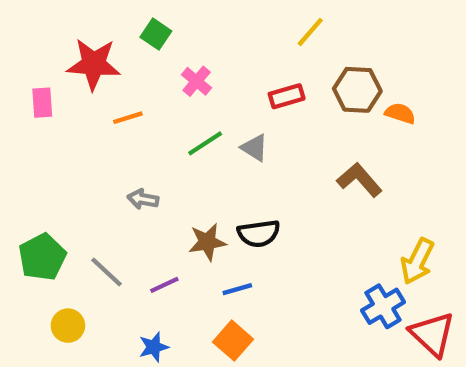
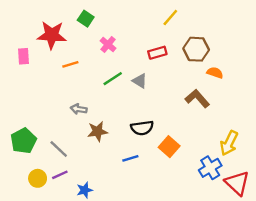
orange semicircle: (400, 113) -> (215, 73), moved
brown star: (207, 242) -> (97, 131), moved
purple line: (164, 285) -> (60, 175), moved
orange square: (233, 341) -> (169, 147), moved

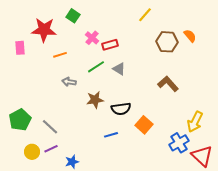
red rectangle: (157, 53) -> (110, 45), moved
orange semicircle: (215, 73) -> (190, 36), moved, turned 32
gray arrow: (79, 109) -> (69, 82), moved
brown star: (97, 131) -> (95, 100), moved

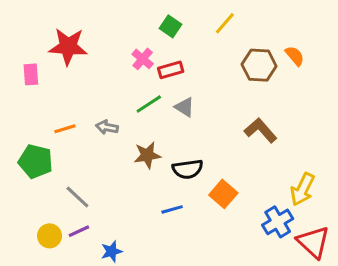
green square: (73, 16) -> (171, 26), moved
orange line: (60, 55) -> (65, 129), moved
green pentagon: (20, 120) -> (36, 161), moved, turned -30

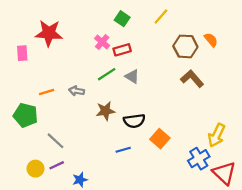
brown L-shape: (261, 130) -> (192, 79), moved

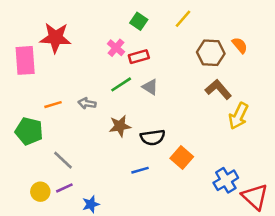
pink rectangle: (22, 53) -> (25, 60), size x1.6
yellow arrow: (217, 135) -> (238, 116), moved

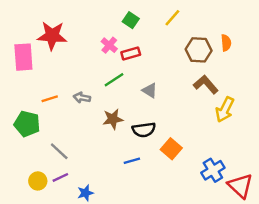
orange semicircle: (240, 45) -> (226, 43), turned 35
gray triangle: (150, 87) -> (150, 90), moved

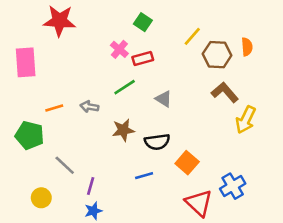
yellow line: (172, 18) -> (192, 36), moved
red star: (52, 36) -> (59, 21), moved
purple line: (60, 177) -> (91, 186), moved, turned -49
red triangle: (240, 186) -> (199, 203), moved

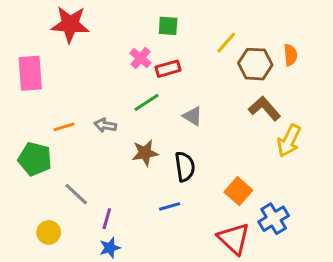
green square: (143, 22) -> (168, 26), turned -30
black semicircle: (157, 142) -> (185, 167), turned -90
orange square: (187, 163) -> (238, 191), moved

